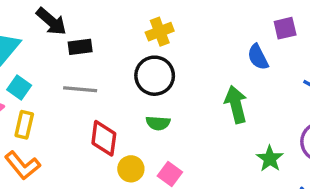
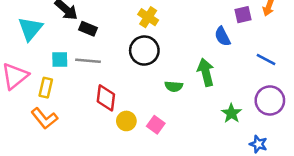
yellow cross: (160, 32) -> (148, 17), turned -36
black rectangle: (80, 47) -> (88, 29), turned 30
cyan square: (19, 88) -> (60, 59), moved, turned -36
green semicircle: (158, 123) -> (174, 86), moved

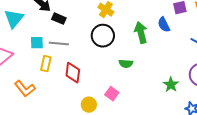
green arrow: (206, 72) -> (141, 33), moved
yellow rectangle: (46, 88) -> (46, 64), moved
yellow circle: (126, 121) -> (89, 105), moved

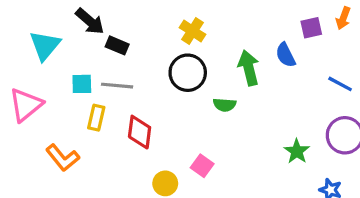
green semicircle: (126, 64) -> (225, 105), moved

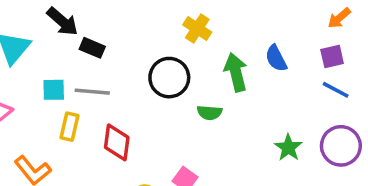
orange arrow: (343, 18) -> (339, 18), turned 30
purple square: (311, 28) -> (332, 57), moved
yellow cross: (192, 31) -> (197, 29), moved
green star: (297, 151) -> (288, 148), moved

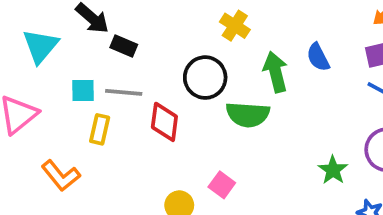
green semicircle: (210, 113) -> (248, 115), size x1.6
red diamond: (117, 142) -> (164, 122), moved
green star: (288, 148) -> (333, 170), moved

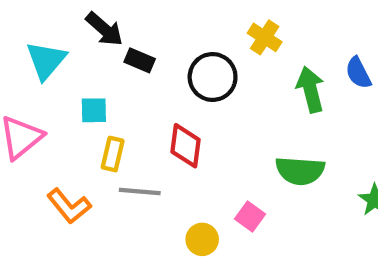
black circle: (205, 78) -> (213, 77), moved
gray line: (124, 92) -> (140, 191), moved
green semicircle: (248, 115) -> (300, 171), moved

